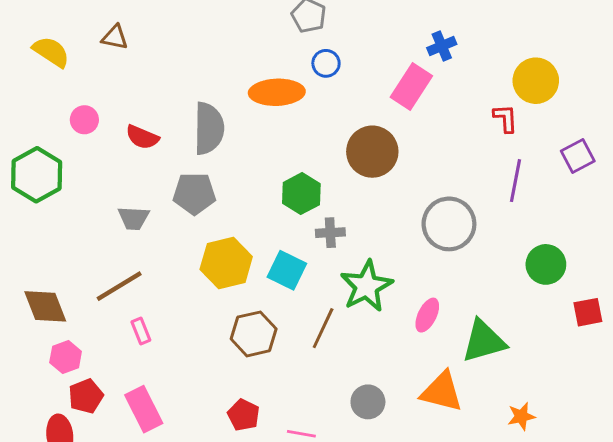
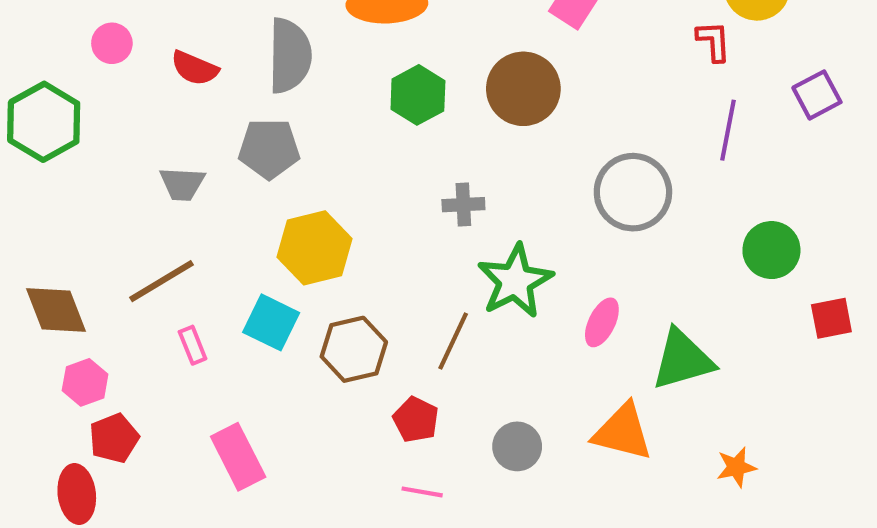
green hexagon: (301, 194) -> (418, 95), moved
cyan square: (287, 270) -> (271, 322), moved
pink rectangle: (144, 409) -> (238, 457), moved
red pentagon: (244, 415) -> (416, 420), moved

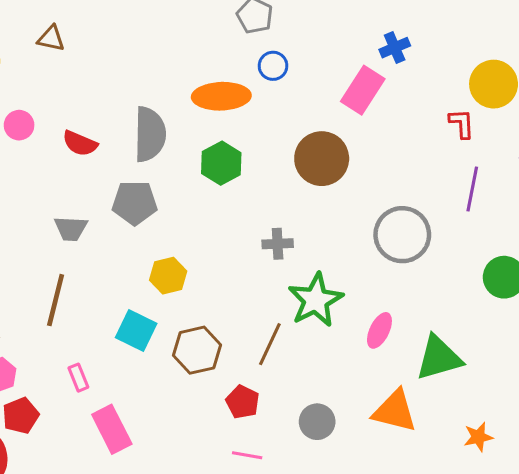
green hexagon: (418, 95) -> (221, 163), moved
yellow hexagon: (315, 248) -> (168, 276), size x0.7
brown line: (162, 281) -> (56, 300), turned -45
pink rectangle: (193, 345) -> (78, 378), moved

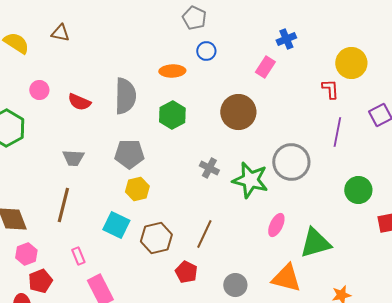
pink rectangle: (363, 90) -> (265, 67), size x0.7
orange ellipse: (221, 96) -> (172, 71), size x0.7
gray pentagon: (135, 203) -> (129, 154), moved
gray cross: (278, 244) -> (209, 168), turned 30
green star: (316, 300) -> (250, 180), moved, turned -30

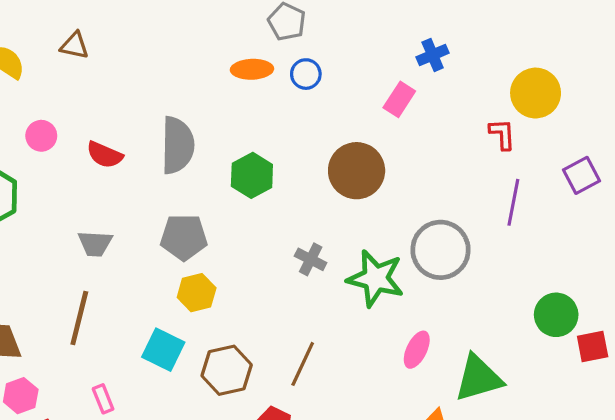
orange ellipse: (172, 71) -> (252, 69), moved
green circle: (358, 190) -> (556, 315), moved

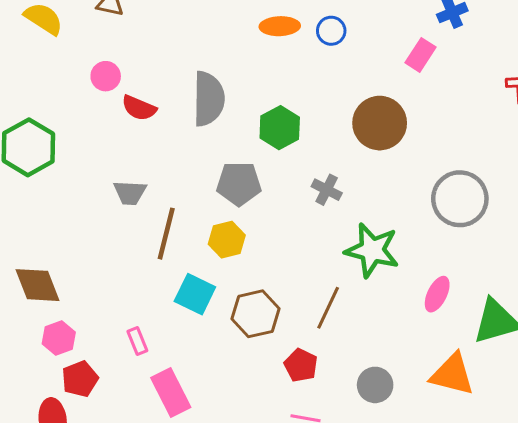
pink circle: (41, 136) -> (106, 76), moved
gray pentagon: (184, 237) -> (239, 184), moved
gray cross: (311, 259) -> (327, 190), moved
green star: (376, 278) -> (372, 250), moved
brown line: (79, 318) -> (166, 234), moved

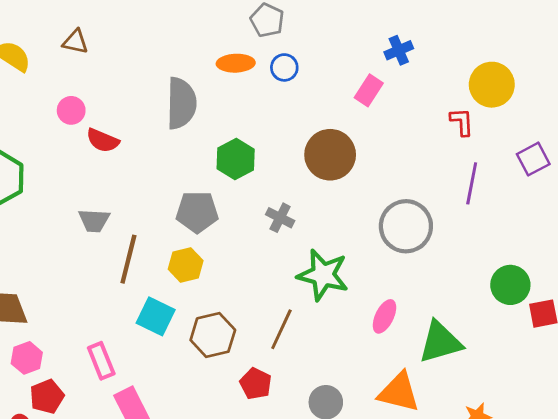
gray semicircle: (209, 99) -> (181, 103), moved
pink rectangle: (137, 341) -> (101, 361), size x1.4

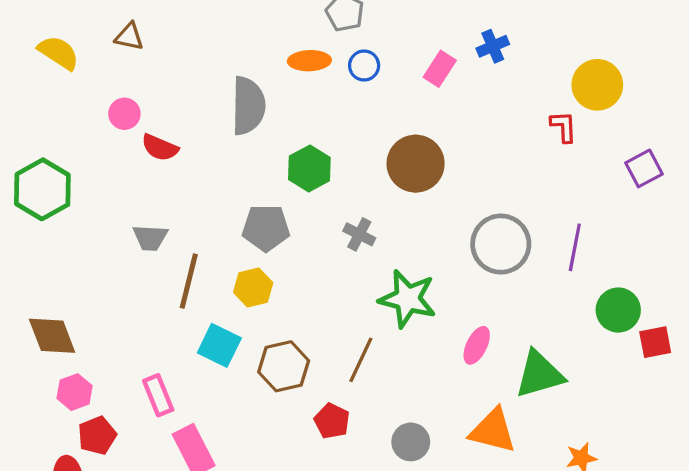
pink rectangle: (369, 90) -> (440, 69), moved
purple line: (472, 183) -> (575, 247), moved

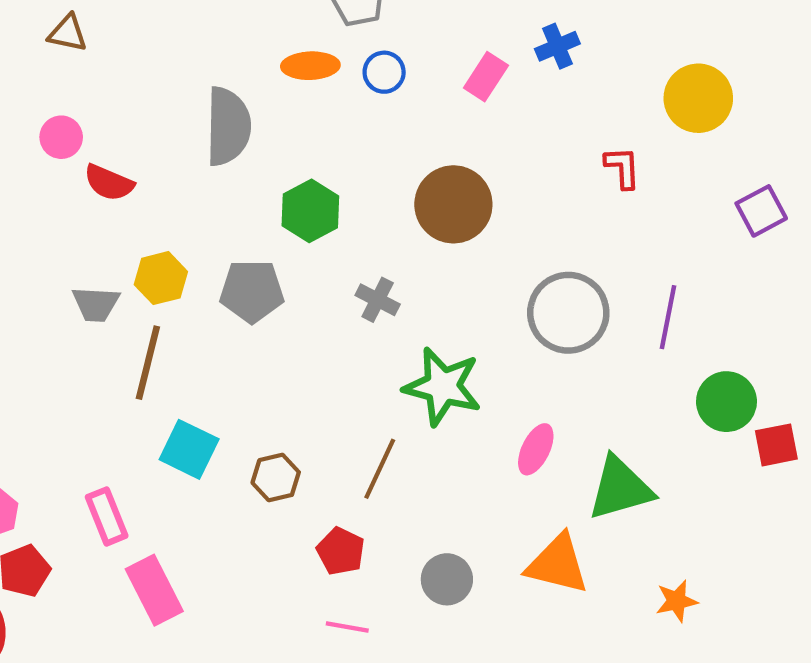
red L-shape: (564, 127) -> (622, 168), moved
yellow hexagon: (253, 287) -> (161, 278), moved
brown hexagon: (284, 366) -> (276, 477), size x0.7

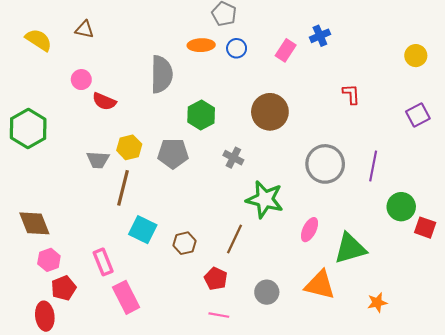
yellow circle: (698, 98) -> (416, 56), moved, size x0.7
red square: (776, 445) -> (425, 228), turned 30

